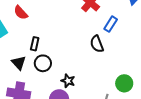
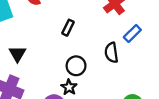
black rectangle: (35, 44) -> (68, 28), moved
black circle: (43, 63) -> (76, 66), moved

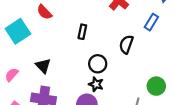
blue rectangle: (132, 33) -> (151, 22), moved
black semicircle: (111, 53) -> (126, 44), turned 42

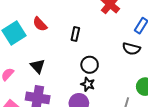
red semicircle: (44, 12) -> (40, 24), moved
black semicircle: (126, 44) -> (131, 49), moved, turned -96

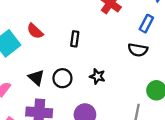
black circle: (90, 65) -> (62, 78), moved
black star: (88, 84) -> (97, 76), moved

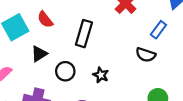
black rectangle: (75, 39) -> (84, 34), size x1.6
black triangle: (36, 78) -> (39, 54), moved, turned 36

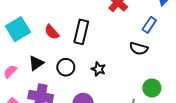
red semicircle: (45, 20) -> (52, 32), moved
black triangle: (39, 54) -> (36, 63), moved

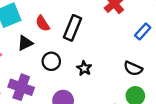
black semicircle: (139, 49) -> (133, 68), moved
black triangle: (36, 63) -> (25, 43), moved

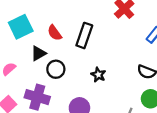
black circle: (51, 61) -> (56, 69), moved

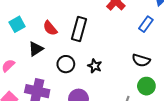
cyan square: (21, 27) -> (17, 24), size x0.7
black circle: (56, 69) -> (66, 64), moved

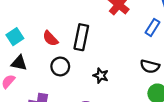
black triangle: (36, 49) -> (19, 63), moved, turned 49
black circle: (66, 64) -> (60, 66), moved

